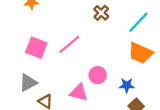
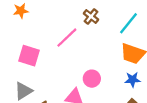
pink line: (69, 44) -> (67, 38), moved
blue star: (127, 85) -> (133, 80), moved

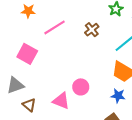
pink line: (67, 38) -> (54, 27), moved

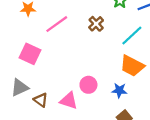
blue star: (118, 96) -> (119, 90), moved
brown triangle: (29, 105) -> (41, 100), moved

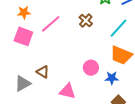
pink square: (30, 54) -> (23, 36), moved
pink circle: (88, 85) -> (91, 68), moved
brown triangle: (41, 100) -> (43, 72), moved

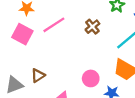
brown triangle: (43, 72) -> (38, 75), turned 48

